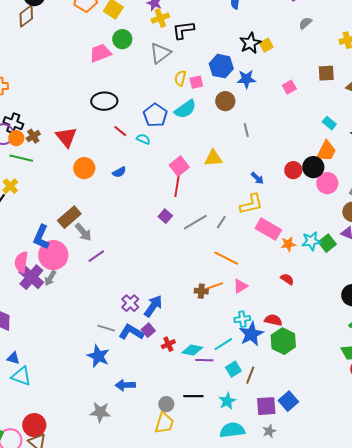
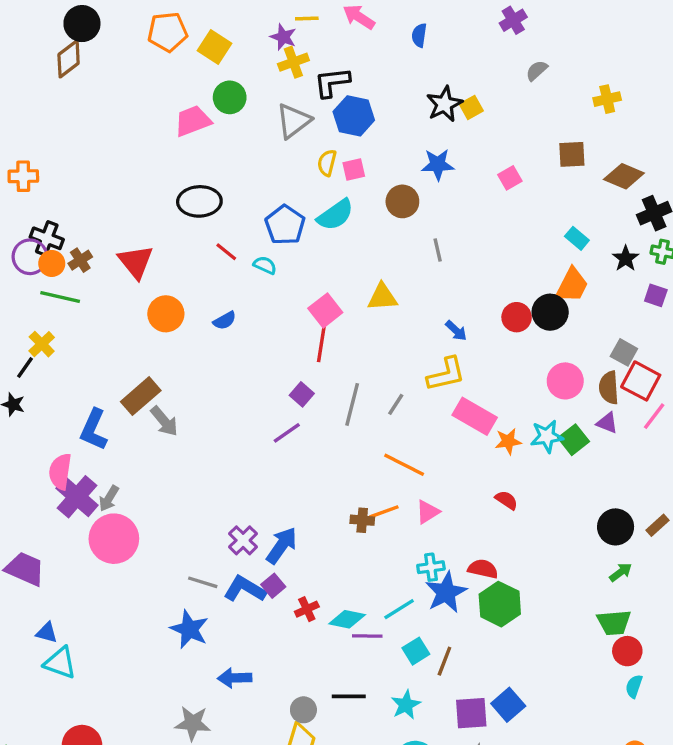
blue hexagon: (221, 66) -> (354, 116), moved
pink circle: (327, 183) -> (565, 381), moved
gray line: (195, 222) -> (352, 404), turned -45
pink circle: (53, 255) -> (114, 539), moved
purple line: (96, 256) -> (287, 433), moved

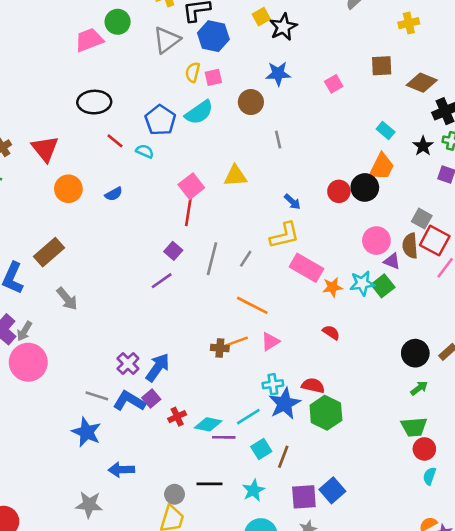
yellow square: (471, 107) -> (261, 17), moved
gray arrow: (164, 421) -> (67, 299), moved
purple triangle: (607, 423) -> (392, 261), moved

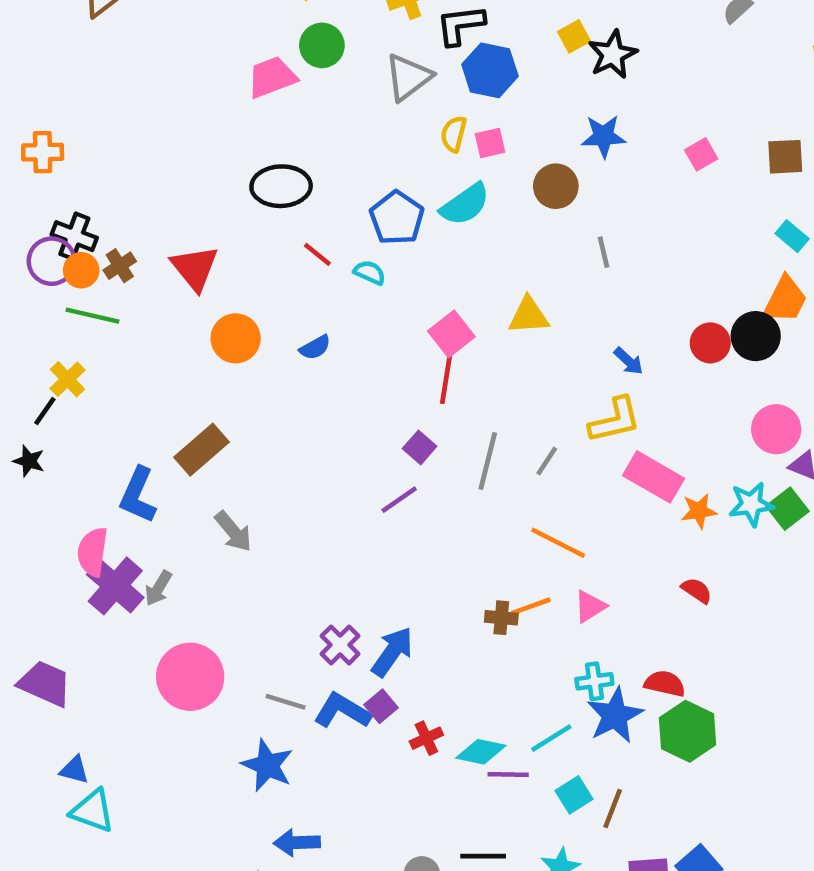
brown square: (382, 66) -> (785, 157), moved
pink circle: (28, 362) -> (190, 677), moved
blue arrow: (121, 470) -> (297, 843), moved

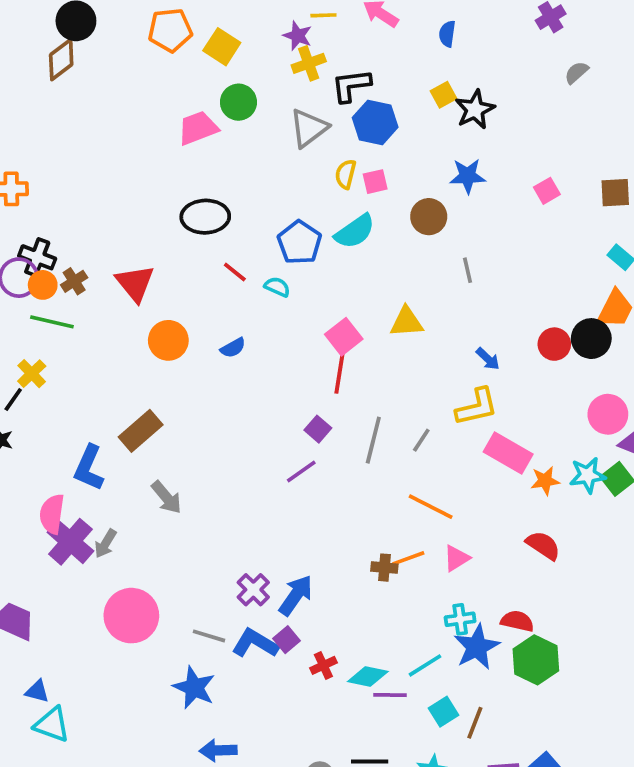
red semicircle: (697, 590) -> (543, 545), size x1.4

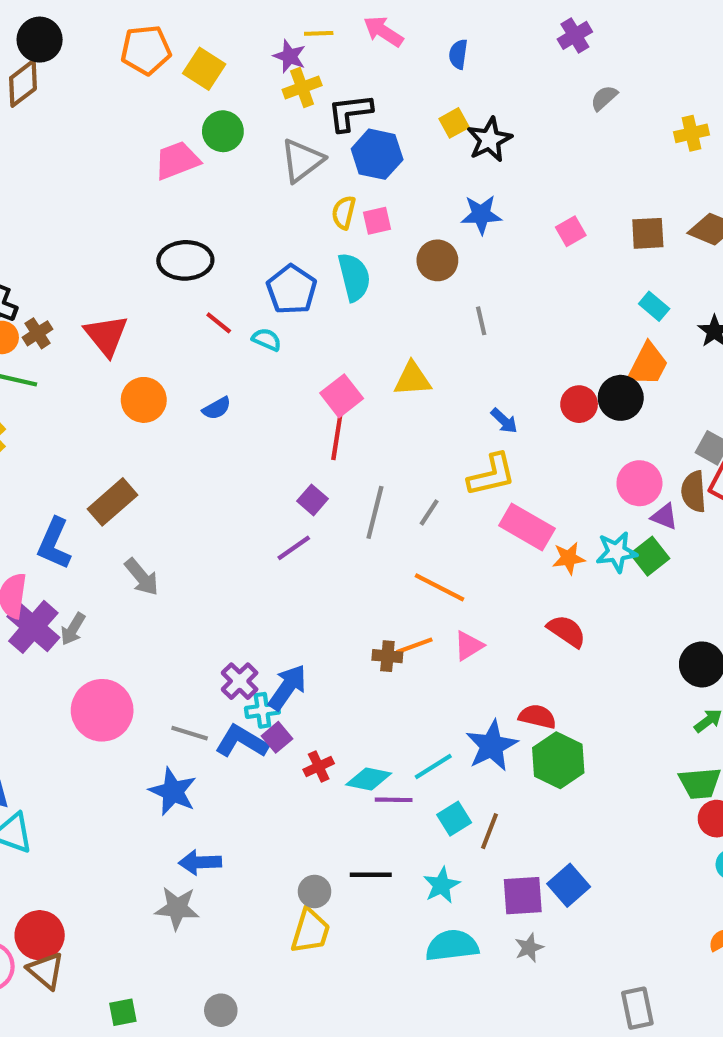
cyan semicircle: (355, 231) -> (354, 277), turned -69
cyan cross: (460, 619) -> (262, 710), moved

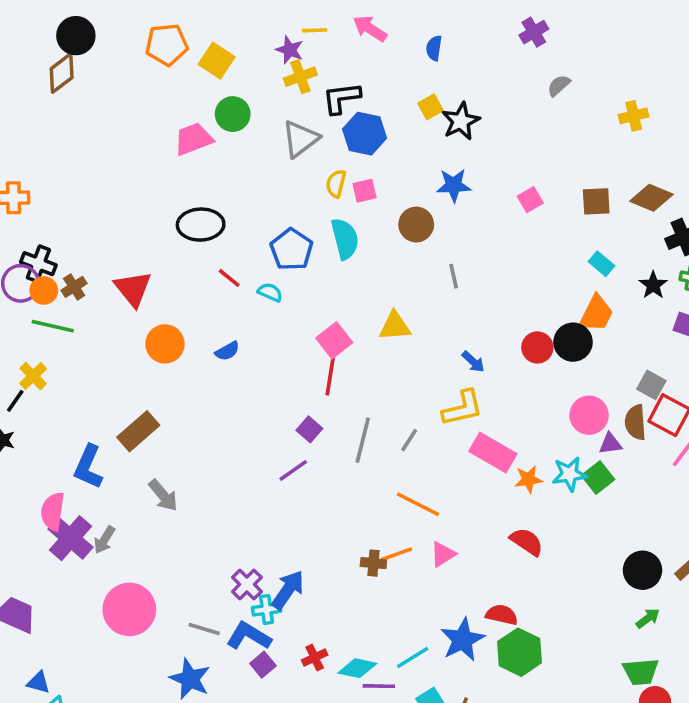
purple triangle: (664, 517) -> (610, 444), turned -30
purple square: (277, 737) -> (263, 665), moved

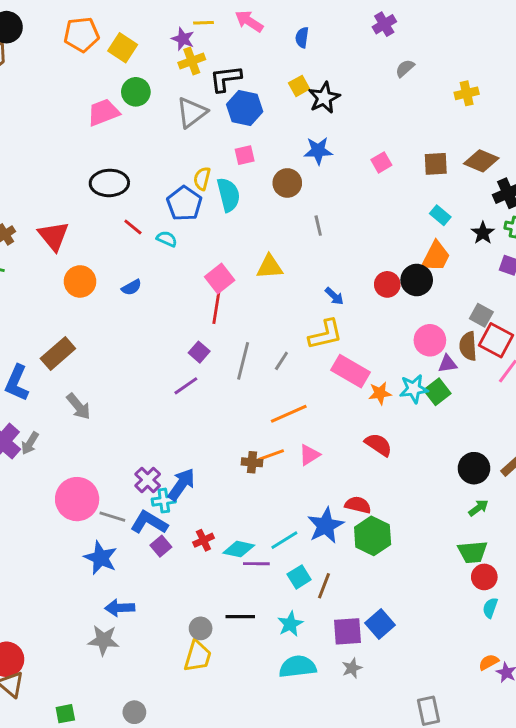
yellow semicircle: (336, 184) -> (202, 179), moved
orange line: (418, 504) -> (289, 414), turned -51
pink circle: (129, 609) -> (77, 499), moved

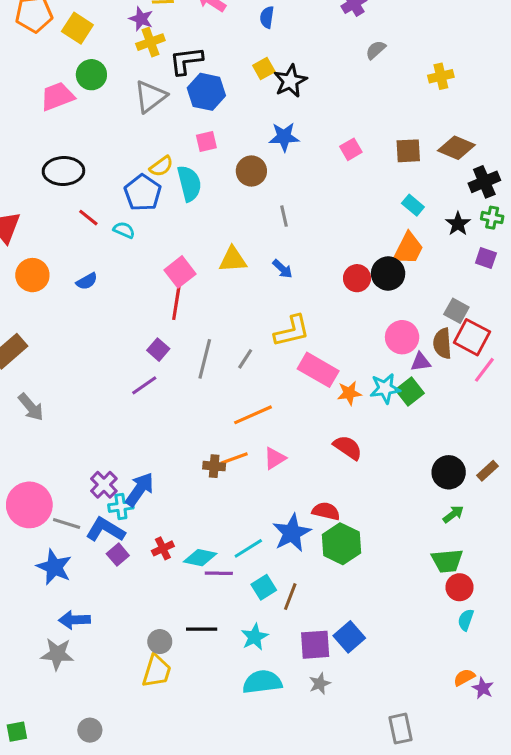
yellow semicircle: (202, 179) -> (161, 166), turned -140
blue arrow: (334, 296) -> (282, 269), moved

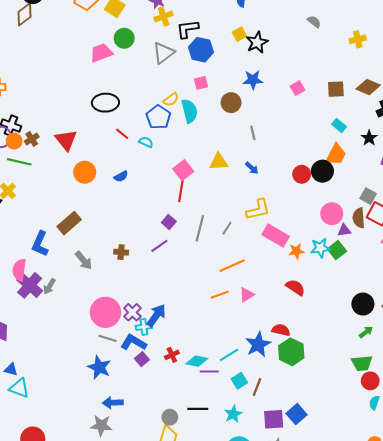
gray semicircle: (376, 50) -> (314, 22), turned 80
brown cross: (214, 466) -> (121, 252), moved
pink circle: (29, 505) -> (105, 312), moved

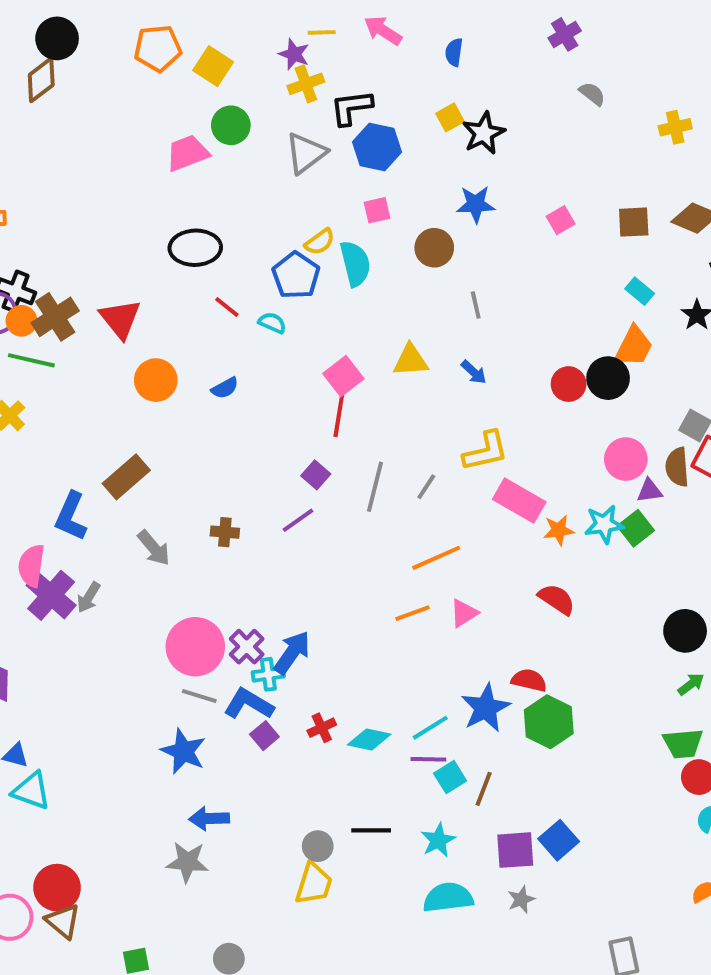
brown cross: (32, 139) -> (55, 317), size x1.6
purple line: (209, 372) -> (428, 759), moved

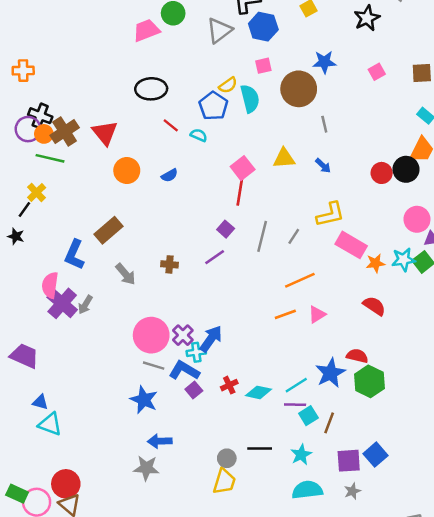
black star: (484, 133) -> (367, 18), moved
brown circle: (434, 248) -> (299, 89), size x1.5

